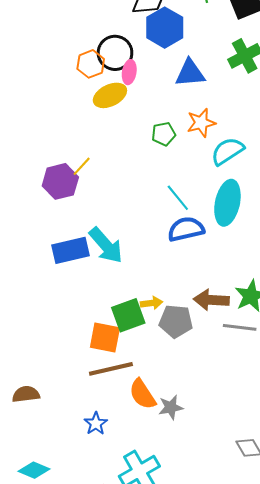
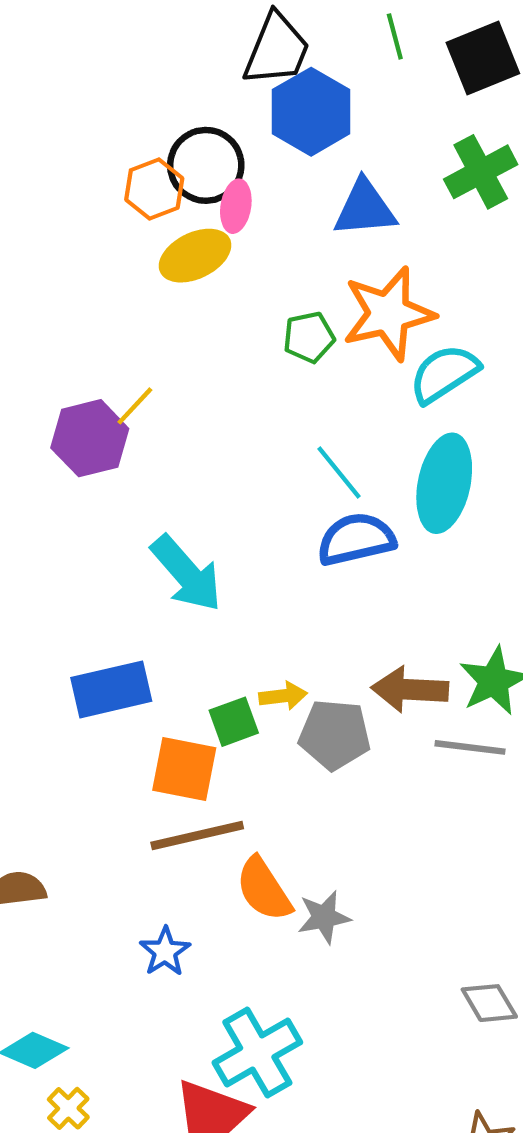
orange star: (201, 123) -> (388, 314), size x1.5
blue rectangle: (70, 250) -> (111, 689), moved
green square: (128, 315) -> (234, 722), size x0.7

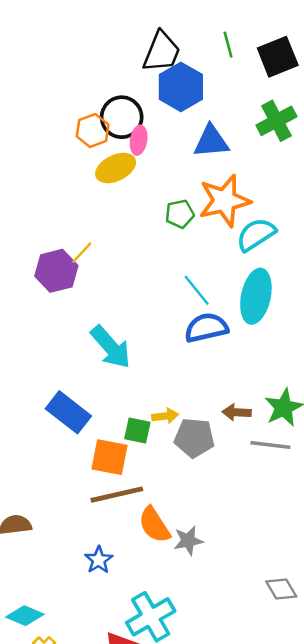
blue rectangle: (111, 689) -> (68, 412), turned 51
brown arrow: (410, 689) -> (237, 412), size x0.7
green square: (234, 722) -> (137, 430), turned 32

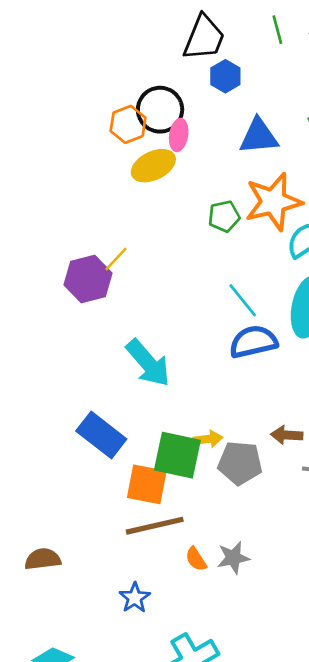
blue hexagon: (181, 87) -> (225, 76), size x0.6
green square: (137, 430) -> (177, 455), size x1.6
orange semicircle: (154, 525) -> (196, 559), size x0.6
gray star: (188, 541) -> (233, 558), moved

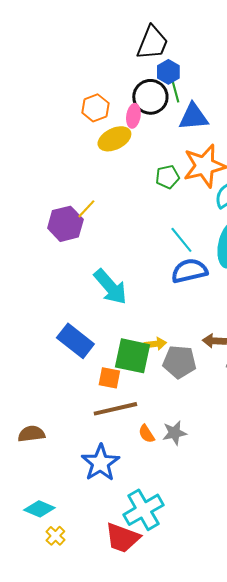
green line: (277, 30) -> (175, 92), moved
black circle: (160, 110) -> (150, 97), moved
orange square: (147, 484) -> (109, 378), size x0.7
blue star: (135, 598) -> (100, 463), size x1.6

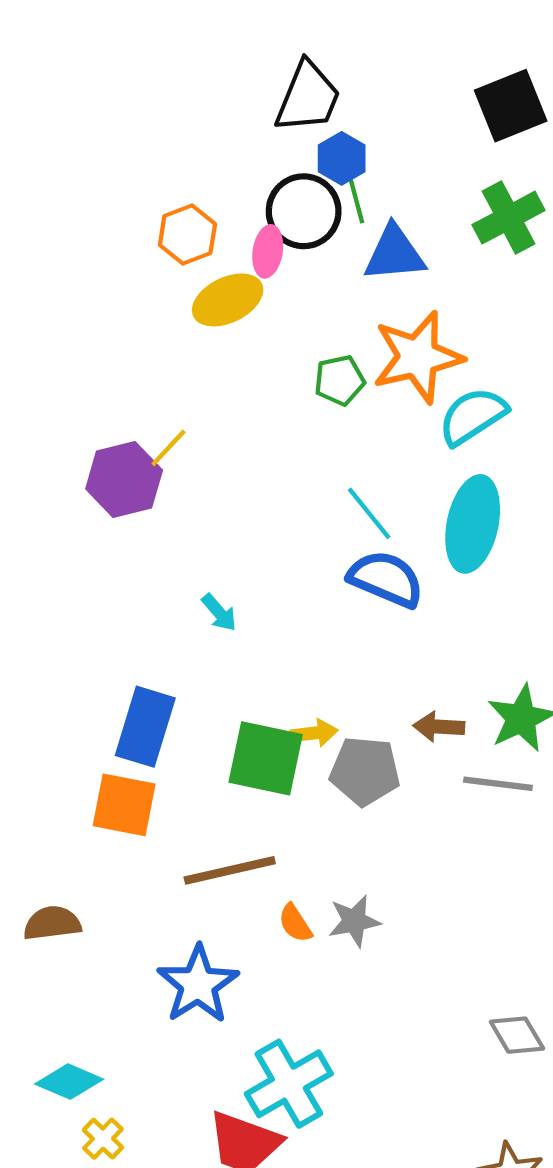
blue semicircle: (189, 271) -> (386, 579), turned 36
cyan arrow: (110, 287) -> (219, 613), size x0.5
blue rectangle: (75, 341) -> (145, 727), turned 69
orange square: (109, 378) -> (124, 805), moved, size x1.4

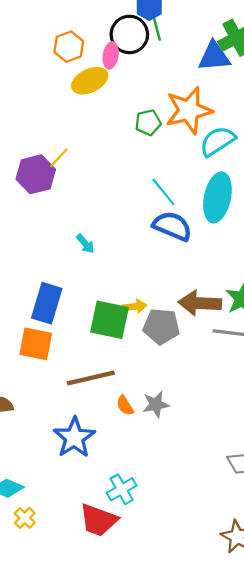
blue triangle: (394, 253) -> (214, 56), moved
brown arrow: (439, 727) -> (200, 303), size x1.6
cyan cross: (289, 1084) -> (122, 489), size x0.7

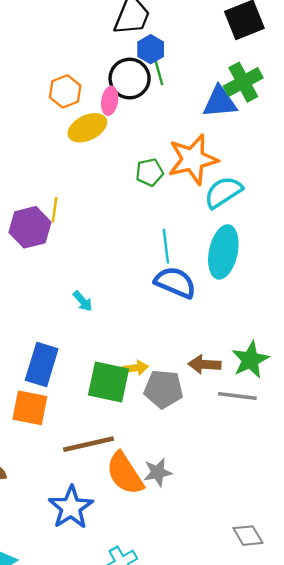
yellow line: (59, 158) -> (55, 210), turned -35
cyan line: (163, 192) -> (166, 246), turned 32
brown arrow: (200, 303) -> (205, 364), size x0.7
orange semicircle: (125, 406) -> (125, 473), size x2.0

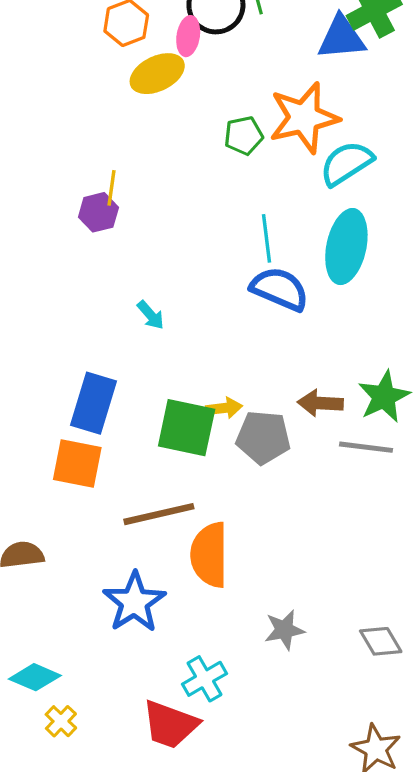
purple hexagon: (30, 227) -> (98, 212), moved, size x0.7
gray star: (158, 472) -> (284, 630), moved
orange semicircle: (125, 473) -> (209, 555), turned 33

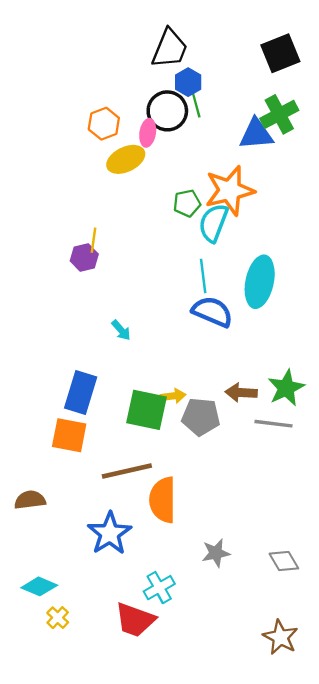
cyan semicircle: (346, 163) -> (213, 223), moved, turned -36

